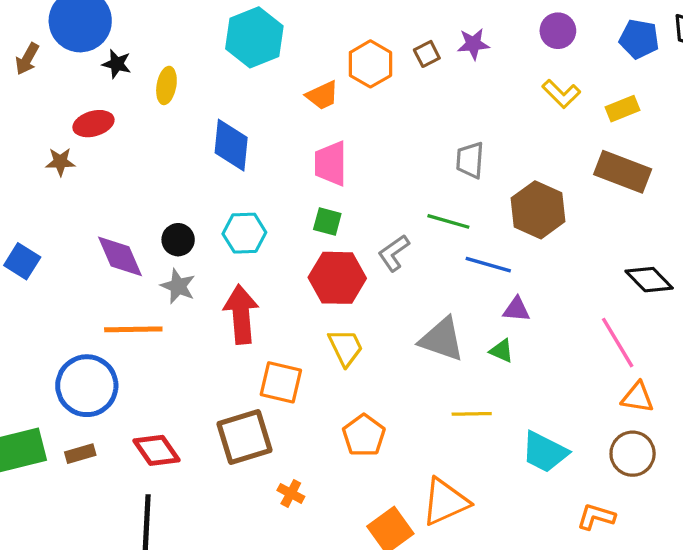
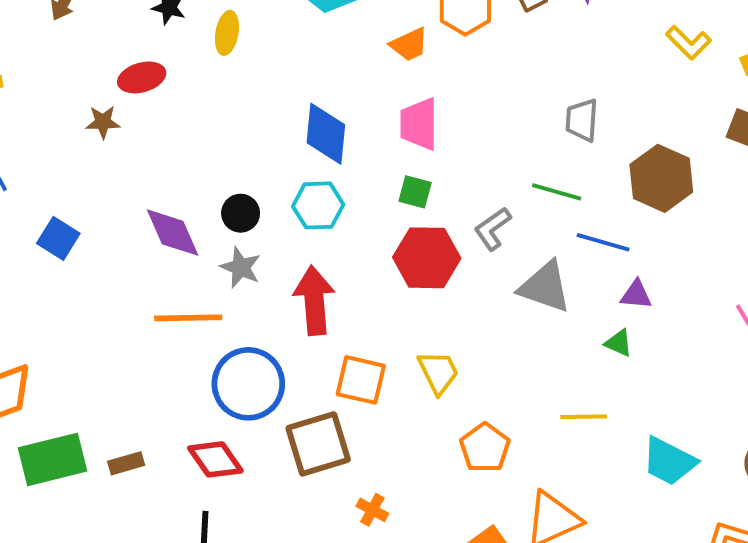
blue diamond: (231, 145) -> (326, 134), moved
gray triangle: (442, 339) -> (545, 287), moved
yellow trapezoid: (346, 348) -> (438, 372), moved
blue circle: (87, 386) -> (248, 384), moved
orange pentagon: (364, 435) -> (485, 448), moved

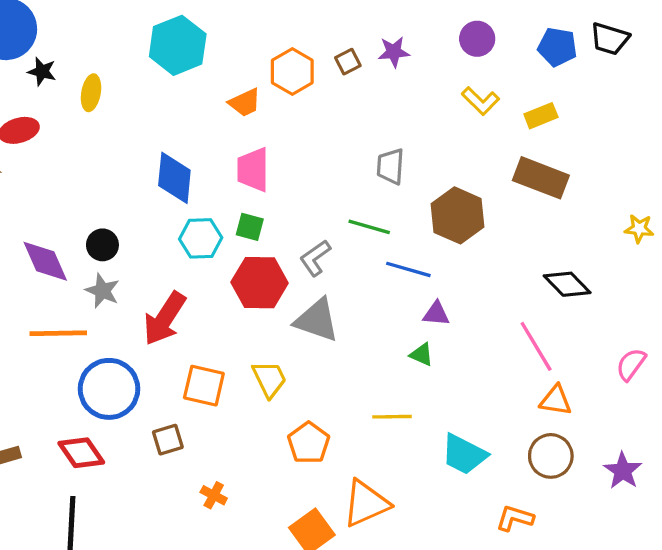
cyan hexagon: (318, 205) -> (201, 238), moved
gray triangle: (545, 287) -> (317, 320), moved
red arrow: (314, 300) -> (165, 319), turned -142
brown square: (318, 444) -> (168, 440), size x0.6

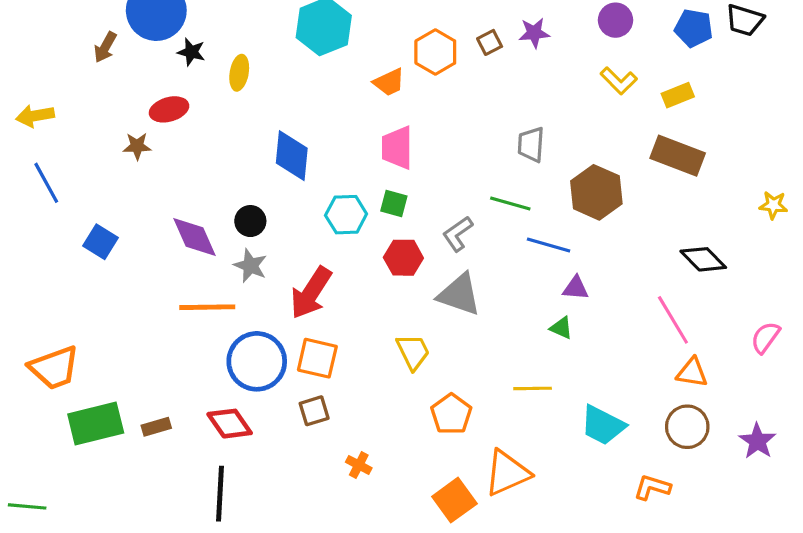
blue diamond: (174, 178) -> (292, 156), moved
red hexagon: (260, 283) -> (403, 258), size x0.7
orange square: (204, 386) -> (317, 358), moved

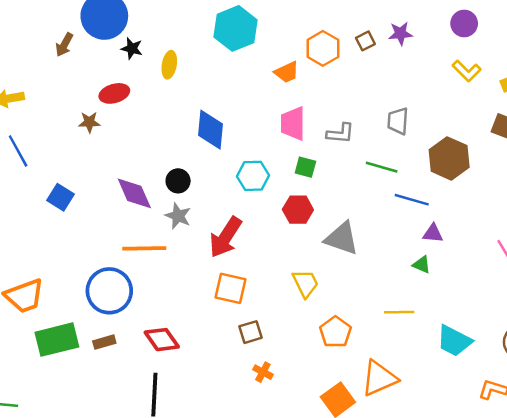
green square: (394, 203) -> (305, 167), moved
gray L-shape: (458, 234) -> (340, 133), moved, turned -140
blue circle: (257, 361) -> (109, 291), moved
brown square: (314, 411) -> (250, 332), moved

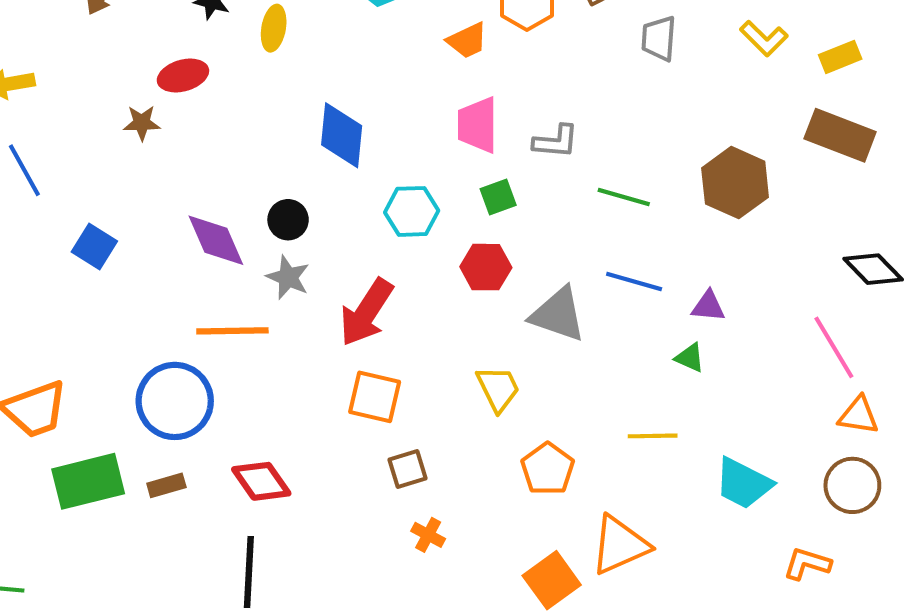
gray trapezoid: (398, 121) -> (659, 38), moved
green square: (305, 167) -> (498, 197), turned -35
blue line: (412, 200) -> (634, 281), moved

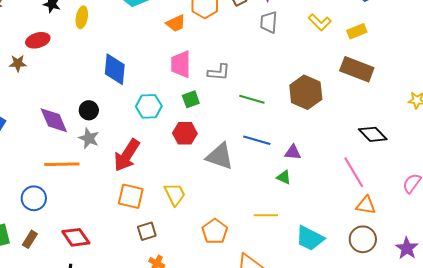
yellow trapezoid: (498, 389) -> (175, 194), moved
blue circle: (175, 401) -> (34, 198), size x0.7
brown rectangle: (166, 485) -> (30, 239), turned -42

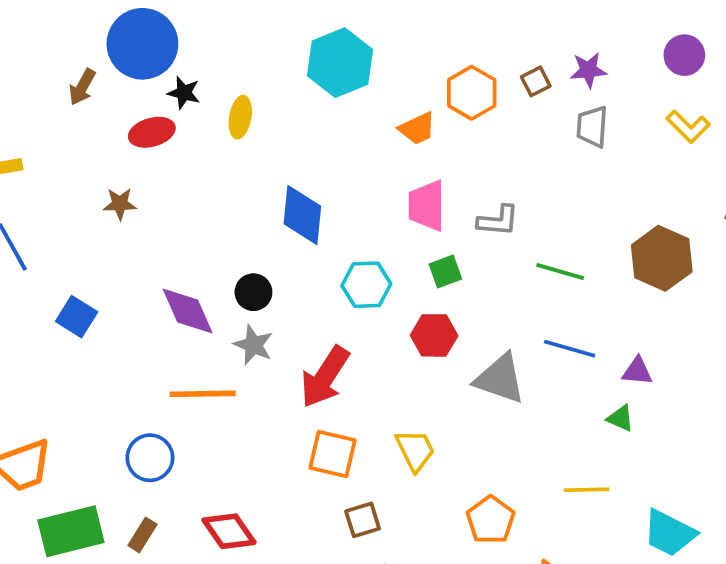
red ellipse: (38, 40) -> (152, 132), moved

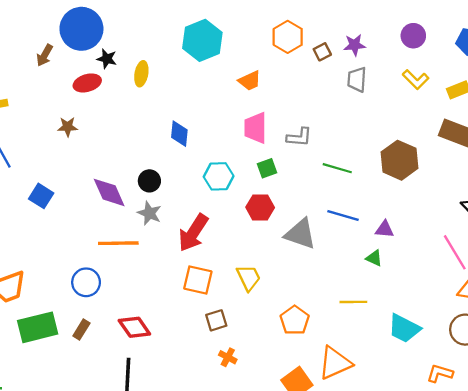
orange hexagon: (472, 93) -> (288, 37), moved
blue diamond: (302, 215) -> (179, 134), size x0.7

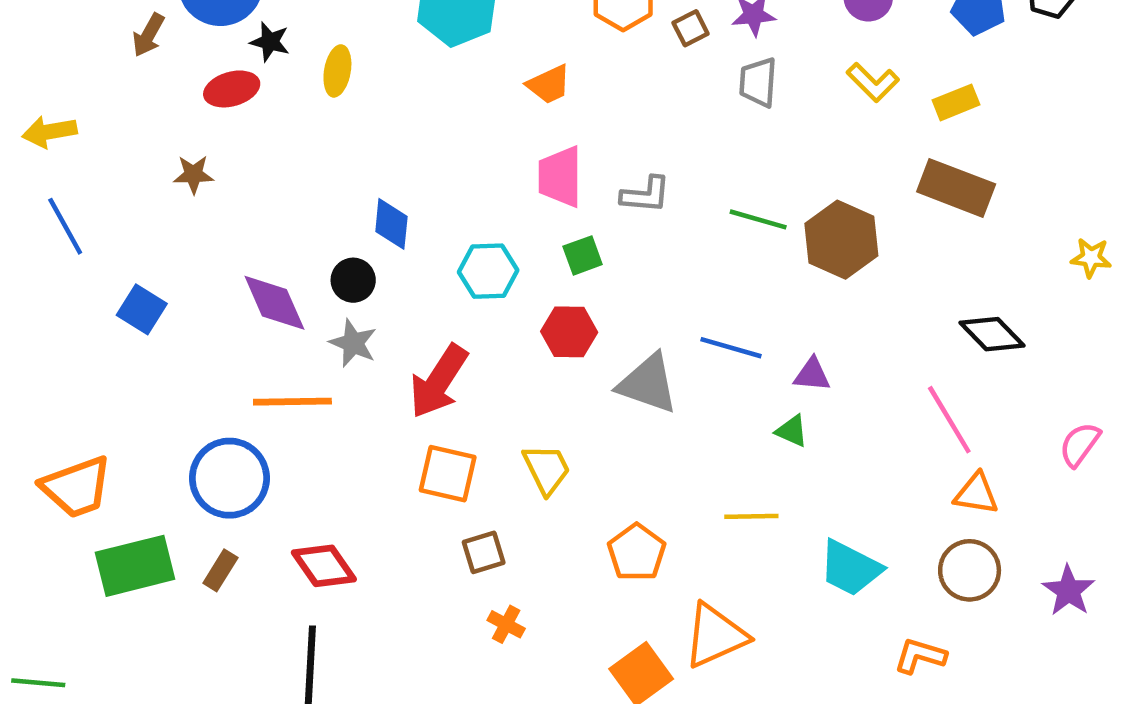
blue diamond: (179, 134) -> (391, 224), moved
green line: (337, 168) -> (758, 219), moved
blue circle: (86, 282) -> (229, 478), size x1.4

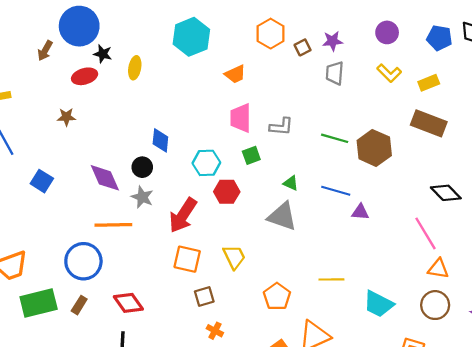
red hexagon: (569, 332) -> (227, 192), moved
blue line: (731, 348) -> (336, 191), moved
green triangle: (792, 431) -> (291, 183), moved

